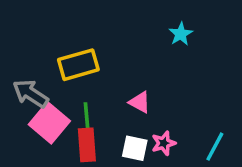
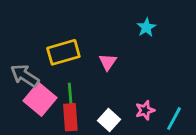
pink triangle: (140, 102) -> (108, 62), moved, turned 36
pink star: (164, 143) -> (145, 110), moved
white square: (135, 148) -> (109, 120), turned 30

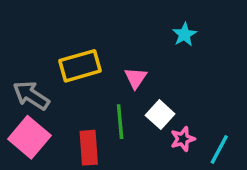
green line: (70, 96) -> (120, 122), moved
pink square: (40, 99) -> (29, 137), moved
white square: (109, 120) -> (160, 115), moved

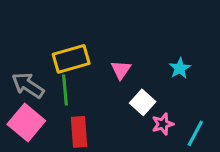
cyan star: (184, 34) -> (180, 68), moved
green line: (120, 122) -> (65, 90), moved

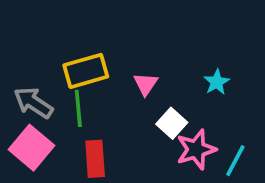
pink star: (163, 124) -> (196, 149), size x1.5

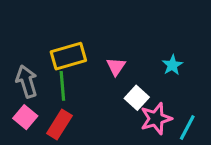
gray arrow: (33, 103) -> (27, 81), turned 40
pink square: (32, 148) -> (25, 117), size x0.7
red rectangle: (95, 159) -> (59, 125), moved, turned 36

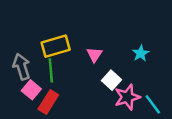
pink square: (25, 117) -> (31, 90), moved
cyan line: (187, 127) -> (153, 104), turned -65

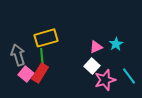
pink triangle: (95, 55) -> (96, 47), moved, turned 32
red rectangle: (48, 102) -> (40, 73), moved
cyan line: (153, 104) -> (129, 76), moved

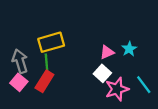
pink square: (26, 74) -> (19, 82), moved

